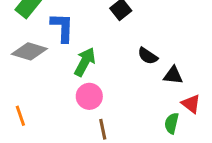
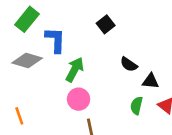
green semicircle: (172, 123) -> (136, 106), moved

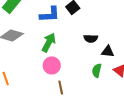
blue L-shape: (55, 40) -> (50, 14), moved, turned 85
black semicircle: (129, 64) -> (91, 38), turned -32

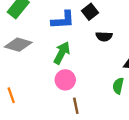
black semicircle: (91, 38) -> (104, 36), moved

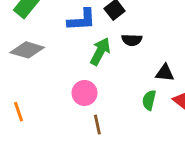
green arrow: (62, 53) -> (100, 51), moved

